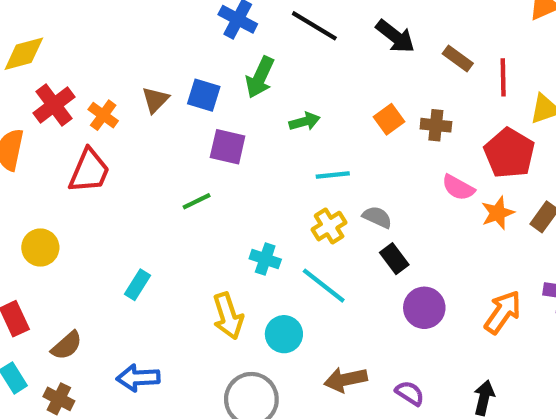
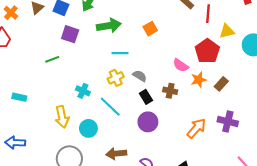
green arrow: (305, 122) -> (109, 26), size x1.6
brown cross: (436, 125) -> (170, 91), moved
cyan rectangle: (137, 285) -> (19, 97), turned 64
purple circle: (424, 308) -> (148, 122), moved

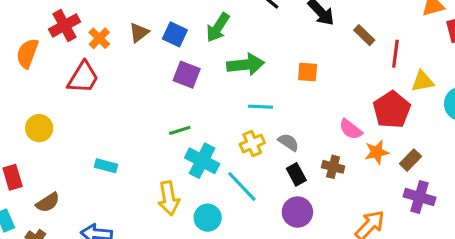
orange square: (150, 29) -> (308, 72), turned 32
green line: (52, 59) -> (180, 130), moved
cyan cross: (83, 91) -> (202, 161), size x1.5
purple cross: (228, 122) -> (419, 197), moved

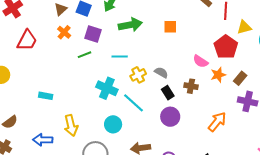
orange cross: (99, 38) -> (64, 32), moved
cyan line: (260, 107) -> (120, 57), moved
green line: (180, 130) -> (85, 55), moved
yellow arrow: (169, 198) -> (71, 125), moved

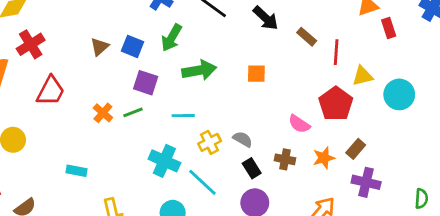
orange cross: (64, 32) -> (103, 113), moved
orange star: (218, 75) -> (324, 158), moved

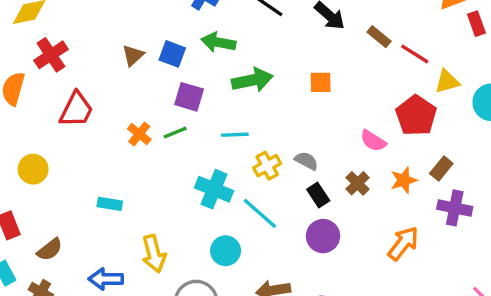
green arrow: (172, 38) -> (218, 42), turned 72
red line: (336, 52) -> (415, 54), turned -60
brown cross: (285, 159) -> (358, 183), turned 36

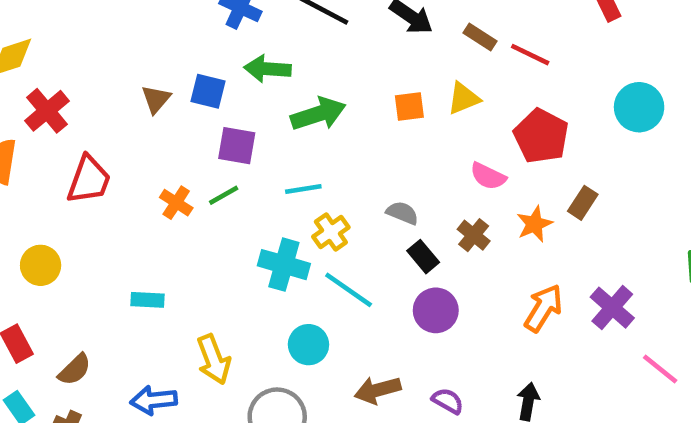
yellow triangle: (447, 82) -> (464, 98), moved
yellow cross: (267, 166) -> (331, 232), moved
purple cross: (455, 208) -> (612, 308), moved, turned 36

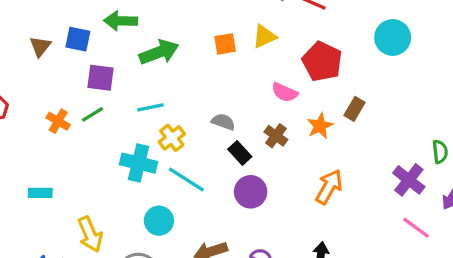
purple cross: (612, 308) -> (409, 180), moved

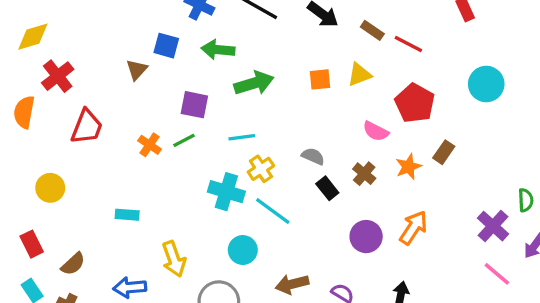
blue square: (78, 39) -> (166, 46), moved
purple circle: (251, 192) -> (366, 237), moved

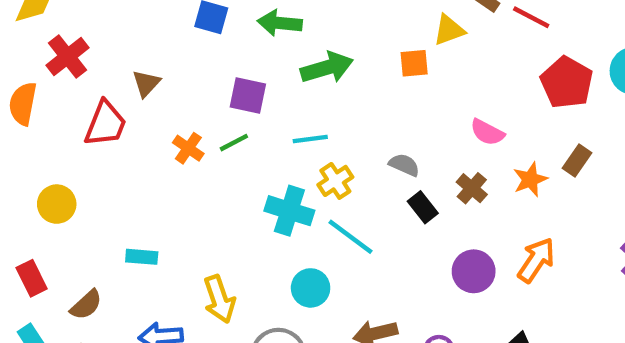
brown triangle: (137, 70) -> (146, 83), moved
yellow triangle: (359, 75) -> (449, 30), moved
red pentagon: (415, 103) -> (567, 82), moved
cyan rectangle: (127, 215) -> (142, 257), moved

